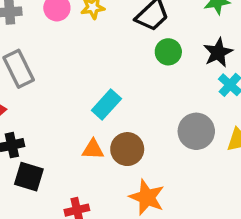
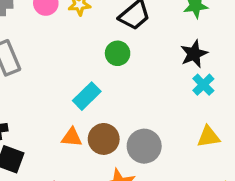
green circle: (168, 52) -> (118, 53), moved
gray circle: (196, 131) -> (144, 146), moved

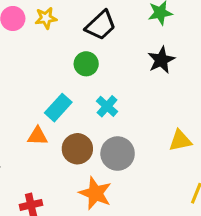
cyan cross: (203, 85) -> (107, 106), moved
orange triangle: (72, 137) -> (38, 136), moved

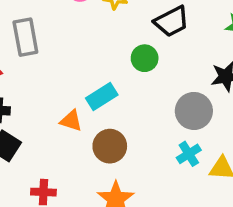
cyan cross: (107, 106) -> (189, 154), moved
gray circle: (118, 154) -> (194, 111), moved

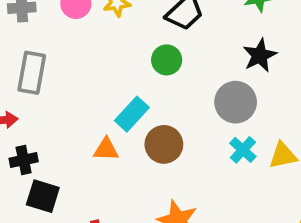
gray rectangle: (25, 37) -> (32, 73), turned 36
brown circle: (110, 146) -> (164, 144), moved

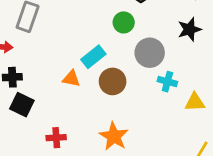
gray circle: (236, 102) -> (150, 53), moved
cyan cross: (243, 150) -> (167, 82), moved, turned -36

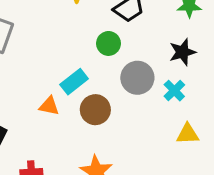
cyan cross: (167, 82) -> (174, 91), moved, turned 30

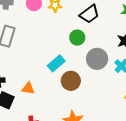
orange triangle: (49, 106) -> (28, 88), moved

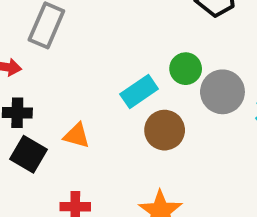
green circle: (77, 38) -> (186, 69), moved

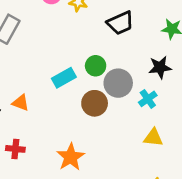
brown circle: (165, 130) -> (95, 103), moved

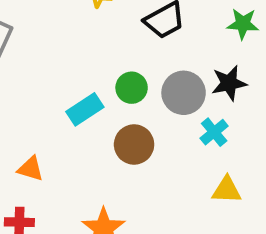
gray circle: (118, 83) -> (184, 93), moved
orange triangle: (21, 103) -> (31, 169), moved

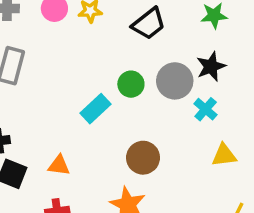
brown circle: (134, 145) -> (143, 158), moved

